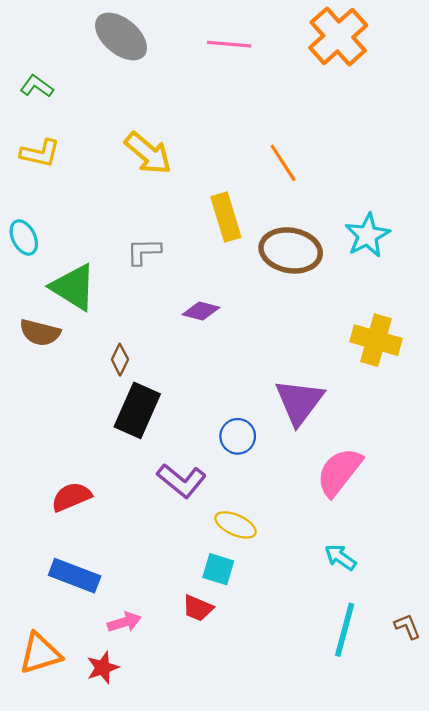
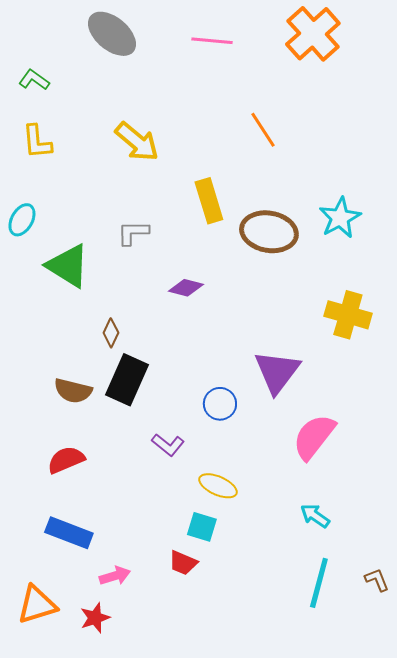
yellow L-shape: (40, 153) -> (37, 142), turned 72
orange line: (283, 163) -> (263, 130), moved
cyan ellipse: (24, 237) -> (22, 220), turned 56
brown semicircle: (40, 333) -> (73, 391), moved
purple L-shape: (182, 481) -> (168, 445), size x0.7

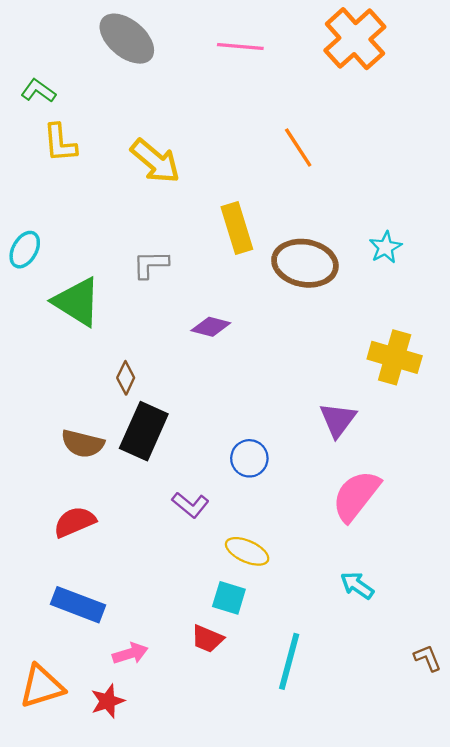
yellow L-shape: (37, 142) -> (60, 143), moved
cyan star: (340, 218) -> (386, 247), size x0.7
purple triangle: (277, 372) -> (338, 420), moved, size x0.7
cyan line: (319, 583) -> (289, 661), moved

